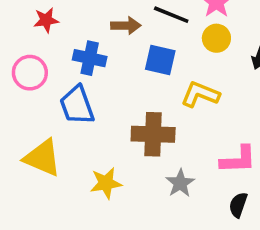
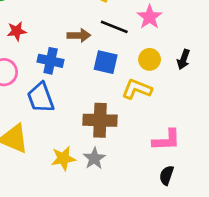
yellow circle: (216, 38) -> (150, 59), moved
gray star: (180, 183) -> (94, 158), moved

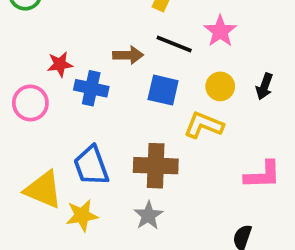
red star: (17, 31) -> (60, 64), moved
blue trapezoid: (41, 98) -> (91, 166), moved
pink L-shape: (166, 140) -> (263, 175), moved
yellow star: (63, 158) -> (82, 215), moved

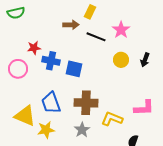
brown arrow: (128, 55) -> (71, 25), moved
blue square: (163, 90) -> (74, 69), moved
yellow L-shape: (204, 125) -> (112, 119), moved

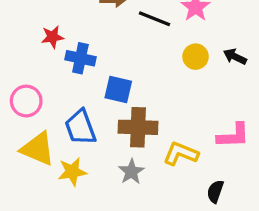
black arrow: (145, 60) -> (235, 57), turned 96
pink circle: (18, 69) -> (26, 101), moved
blue square: (74, 69) -> (118, 90), moved

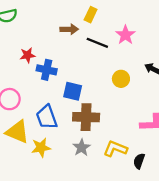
yellow circle: (196, 57) -> (121, 79), moved
yellow L-shape: (181, 154) -> (115, 149), moved

